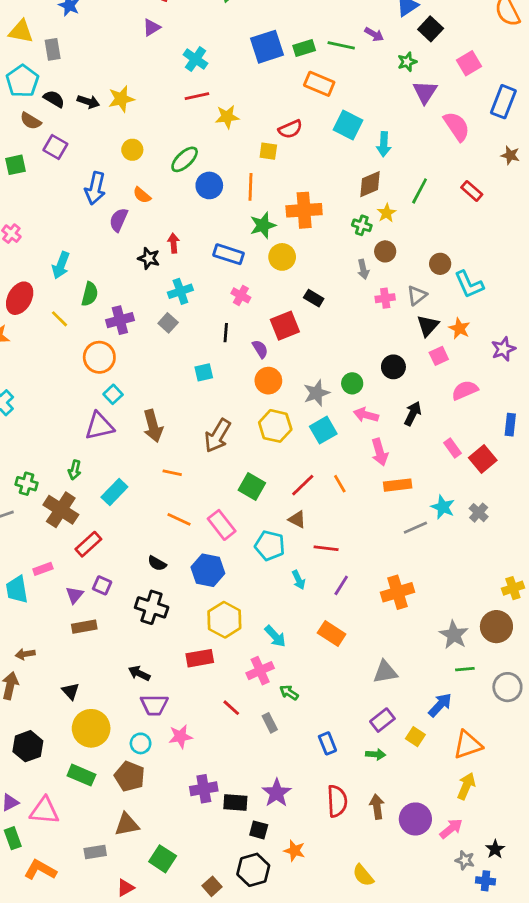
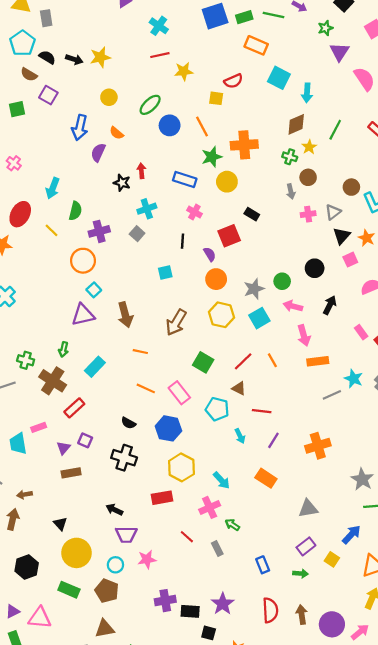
orange line: (250, 187) -> (202, 126), turned -30

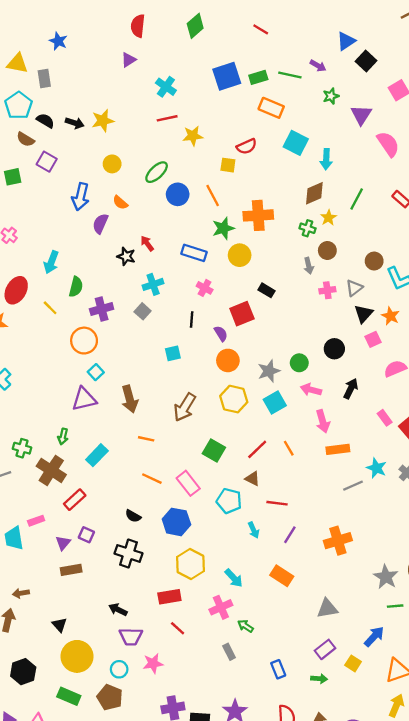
green star: (325, 28) -> (331, 96), moved
red arrow: (141, 171) -> (147, 243), turned -32
red line: (187, 537) -> (178, 628), moved

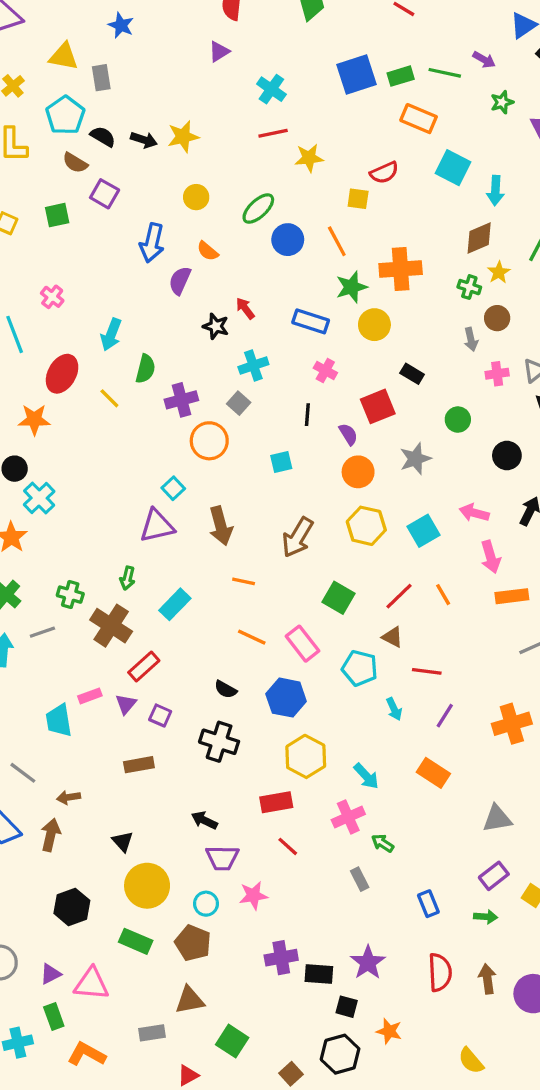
orange circle: (84, 341) -> (209, 441), moved
green circle: (299, 363) -> (458, 420), moved
gray star: (269, 371) -> (415, 459), moved
purple triangle: (63, 543) -> (126, 704), moved

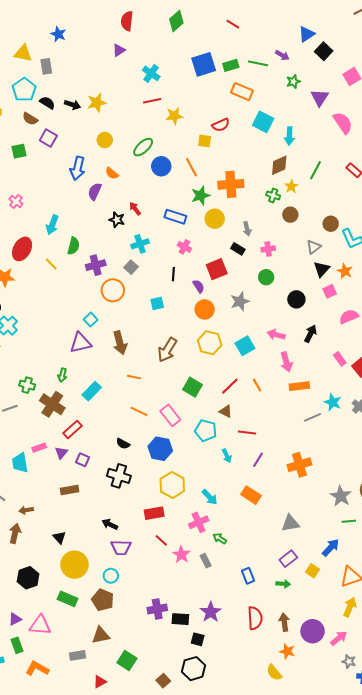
gray arrow: (471, 339) -> (247, 229), moved
pink cross: (497, 374) -> (268, 249), moved
pink star: (253, 895) -> (181, 555), moved, turned -30
orange star: (389, 1031) -> (287, 651), moved

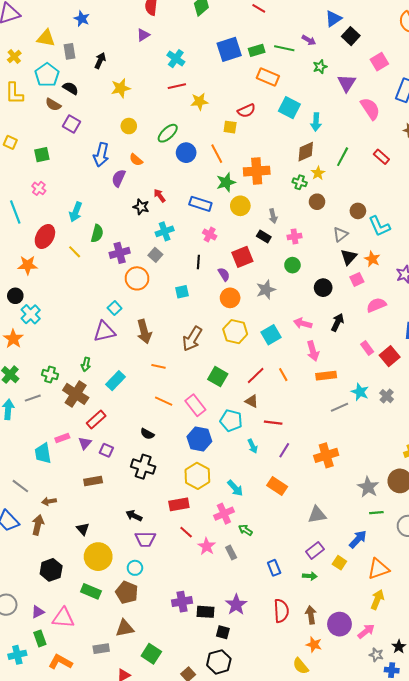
black arrow: (72, 105) -> (100, 61), moved, turned -84
green square: (19, 151) -> (42, 155), moved
blue hexagon: (160, 449) -> (199, 439), moved

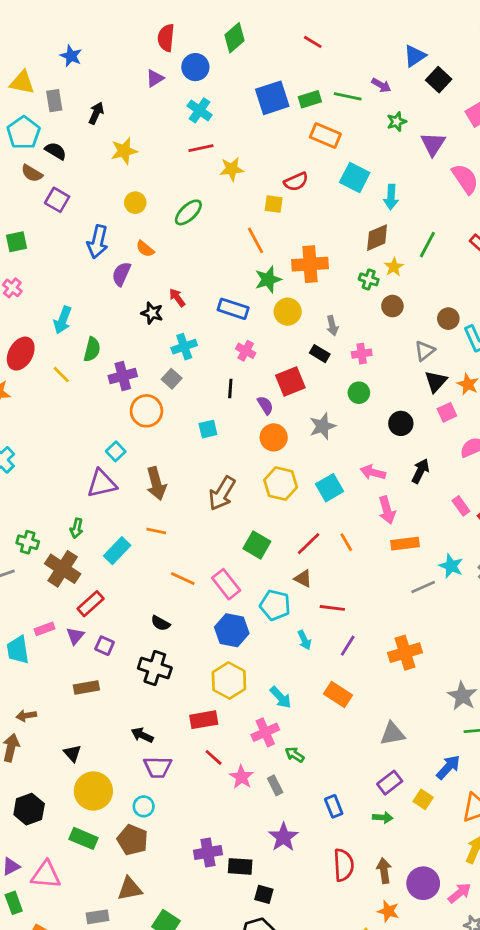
blue circle: (186, 153) -> (195, 67), moved
orange line: (158, 366) -> (156, 531), moved
purple star: (236, 605) -> (283, 837), moved

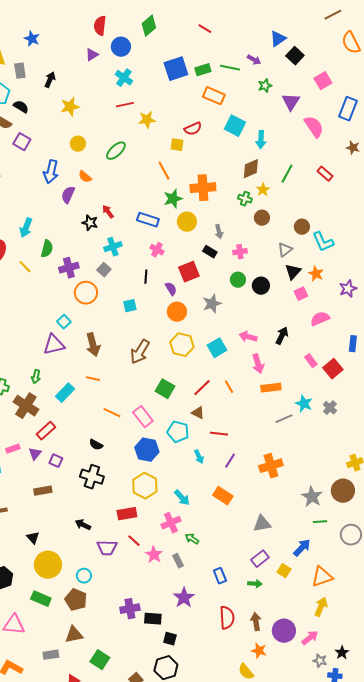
black circle: (401, 423) -> (261, 286), moved
purple trapezoid: (158, 767) -> (107, 548), moved

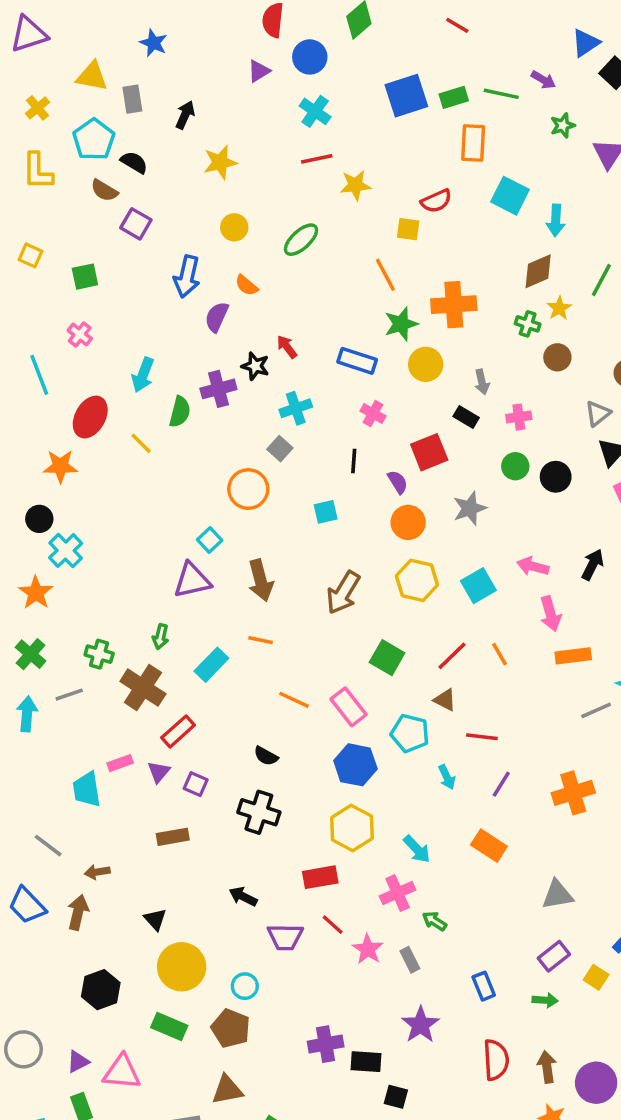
orange rectangle: (214, 96) -> (473, 143), turned 70
purple cross: (69, 268) -> (218, 389), moved

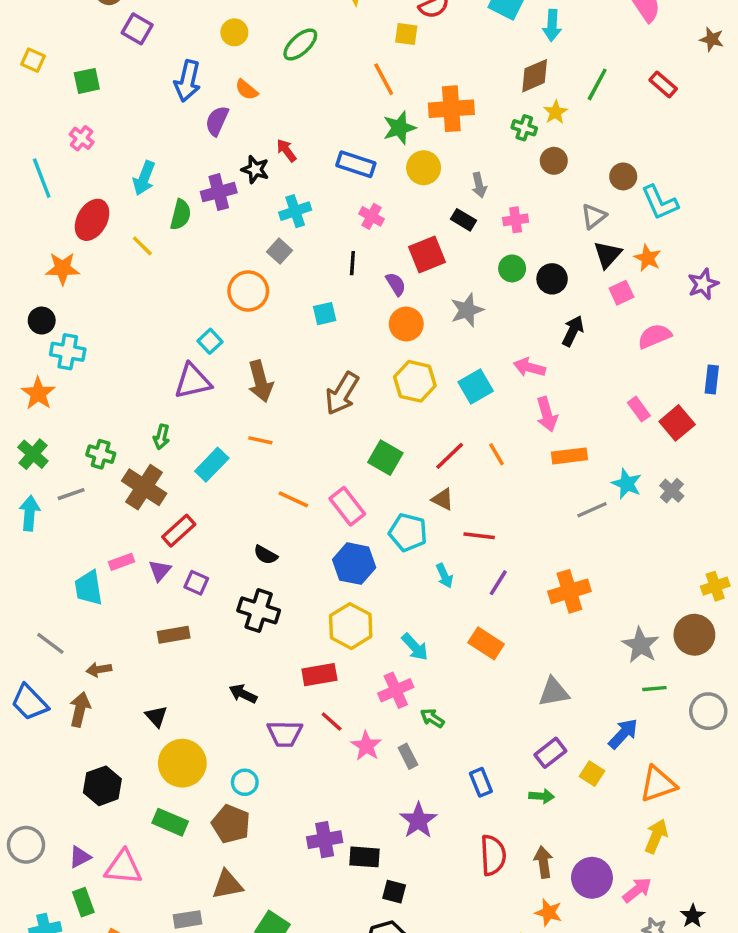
cyan cross: (66, 551) -> (68, 352), turned -36
black arrow: (593, 565) -> (573, 331), moved

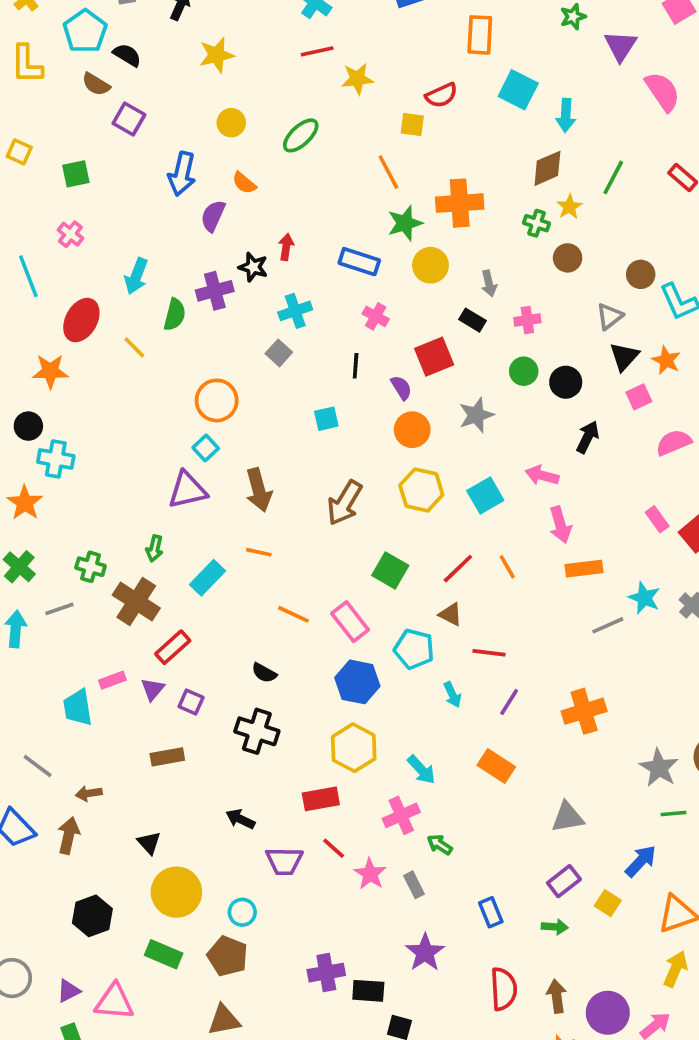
red arrow: (286, 150) -> (286, 247), turned 45
orange circle: (248, 291) -> (217, 400), moved

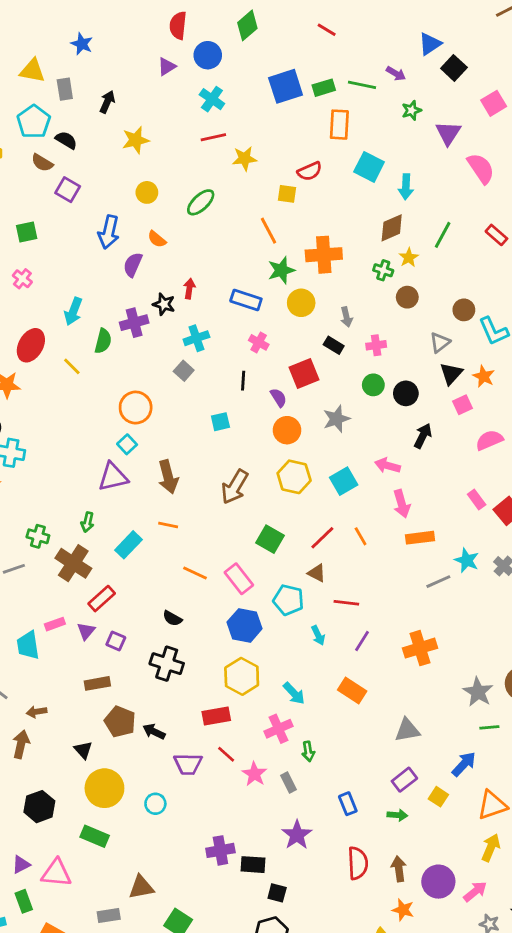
green arrow: (440, 845) -> (308, 751), turned -132
brown pentagon: (228, 956) -> (120, 722), moved

